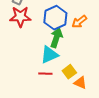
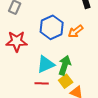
red star: (20, 17) -> (17, 41), moved
green arrow: (56, 38) -> (65, 65), moved

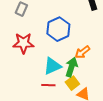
orange arrow: (76, 31) -> (82, 52), moved

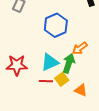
red star: (23, 43) -> (17, 65), moved
yellow square: (72, 83) -> (62, 79), moved

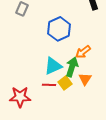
red star: (17, 65) -> (20, 97), moved
orange triangle: (81, 90) -> (85, 79), moved, turned 40

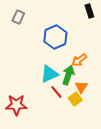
yellow square: (65, 83) -> (75, 99), moved
red line: (49, 85) -> (56, 92), moved, turned 48

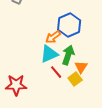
blue hexagon: (55, 37) -> (69, 25), moved
orange arrow: (79, 60) -> (53, 37), moved

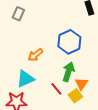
orange arrow: (53, 37) -> (35, 55), moved
cyan triangle: (49, 54) -> (25, 79), moved

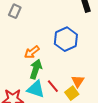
green arrow: (68, 72) -> (36, 69), moved
cyan triangle: (25, 79) -> (36, 89), moved, turned 42

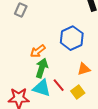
orange triangle: (78, 81) -> (84, 69), moved, turned 40

